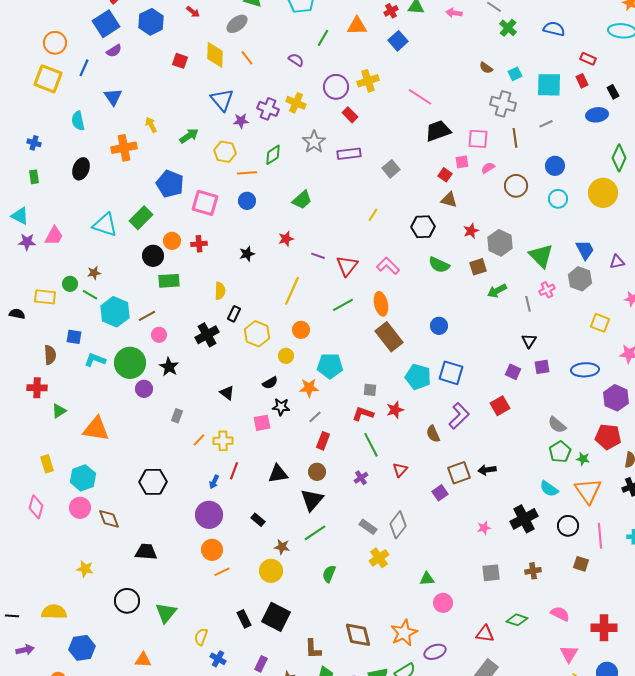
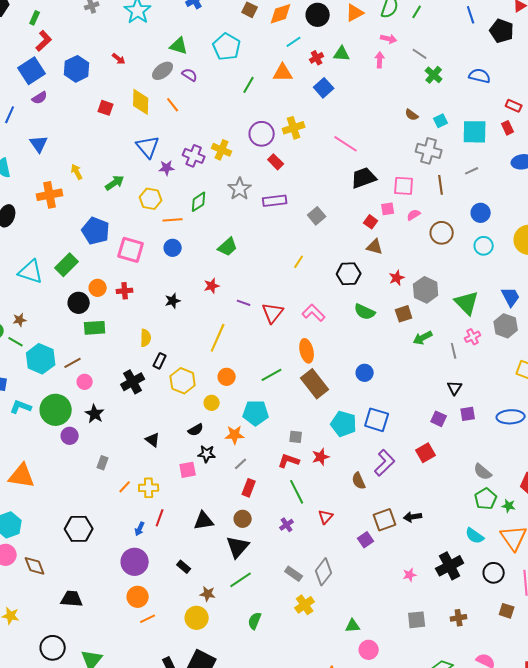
pink arrow: (454, 13) -> (380, 60), turned 84
purple semicircle: (296, 60) -> (190, 75), moved
green line: (343, 305) -> (272, 375), moved

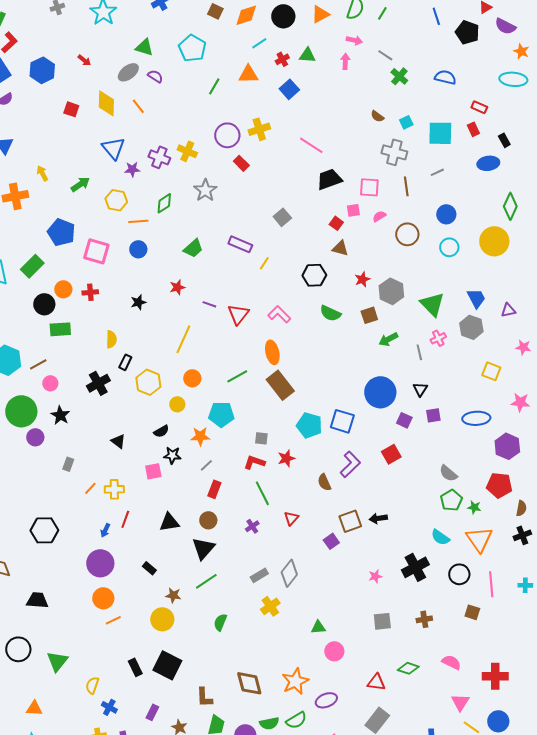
purple rectangle: (275, 201) -> (240, 244), moved, turned 30
blue circle: (365, 373) -> (380, 392), moved, size x1.8
gray rectangle: (294, 574) -> (259, 575), turned -66

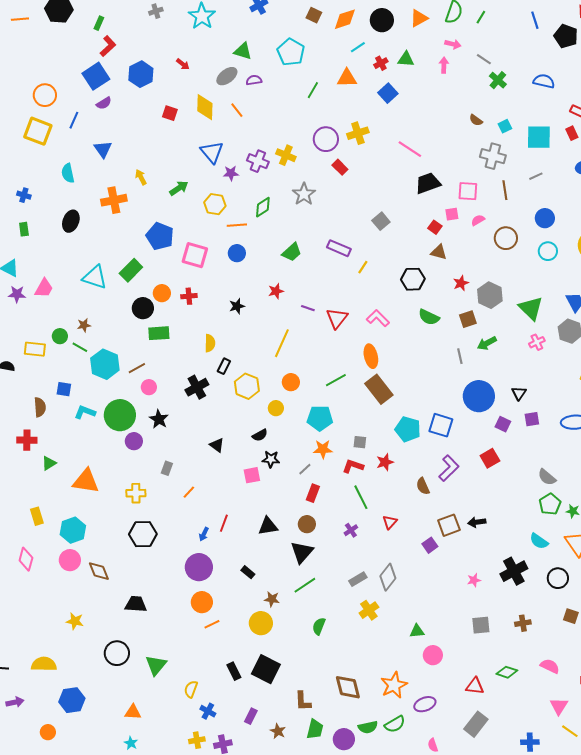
purple semicircle: (155, 76) -> (254, 80), turned -42
gray line: (419, 352) -> (460, 356), moved
orange star: (200, 436) -> (323, 449), moved
yellow cross: (114, 489) -> (136, 493), moved

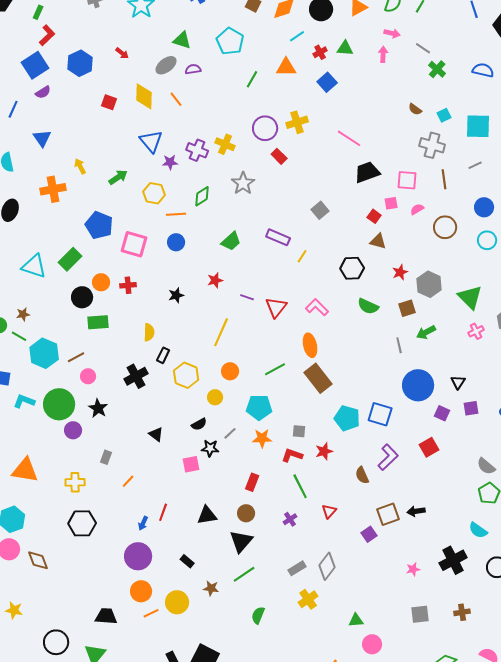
gray line: (305, 469) -> (230, 433), moved
black trapezoid: (136, 604) -> (106, 616), moved
yellow circle: (261, 623) -> (177, 602), moved

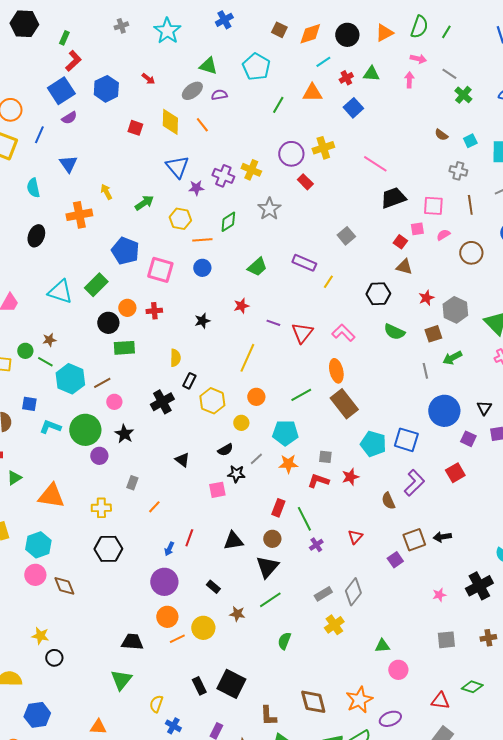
gray cross: (432, 145) -> (458, 171), size x0.7
green line: (300, 486) -> (304, 519), moved
black circle: (56, 642) -> (54, 658), moved, size x0.7

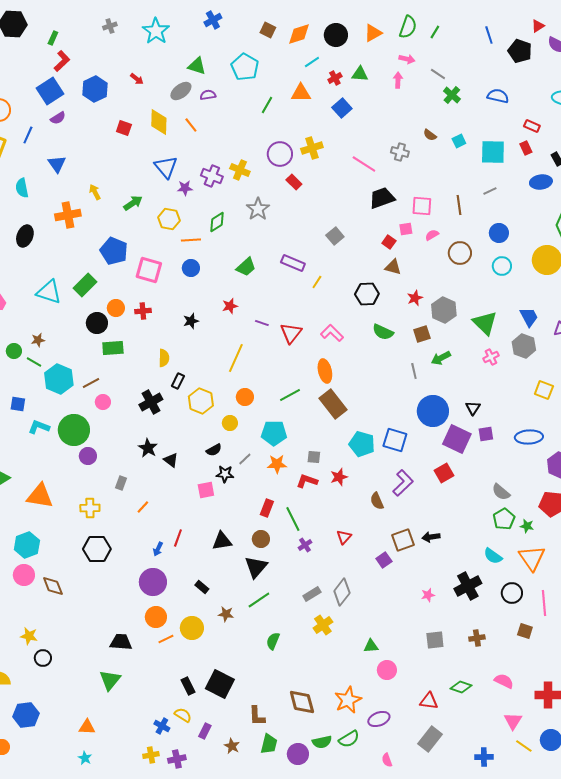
gray cross: (458, 171) -> (400, 152), moved
black star: (124, 434) -> (148, 448), moved
purple square: (468, 439) -> (457, 439), size x1.8
yellow semicircle: (156, 704) -> (183, 715), moved, turned 102

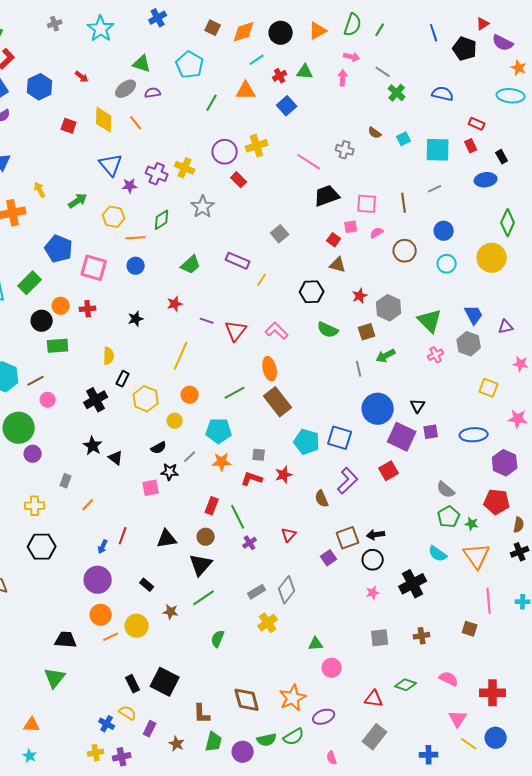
black circle: (512, 593) -> (373, 560), moved

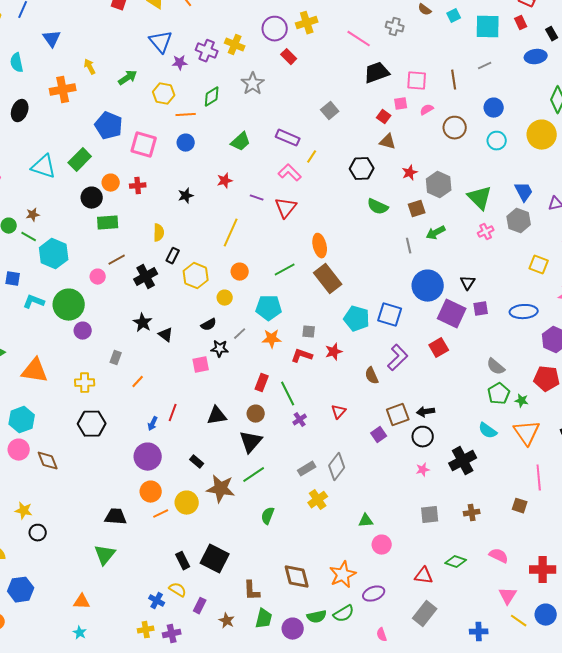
pink L-shape: (277, 331) -> (290, 173), moved
brown line: (36, 381) -> (117, 260), moved
brown star: (171, 612) -> (221, 489), size x1.8

